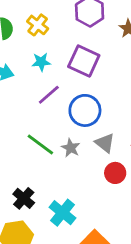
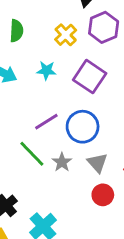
yellow cross: (38, 25) -> (66, 35), moved
purple line: (49, 95) -> (46, 122), moved

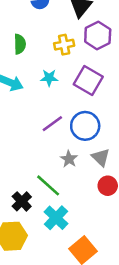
yellow cross: (66, 35) -> (64, 45), turned 36
green line: (32, 154) -> (48, 185), moved

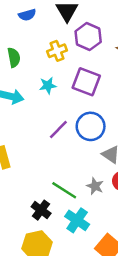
gray star: (69, 159) -> (95, 186), moved

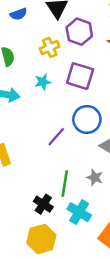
purple line: (58, 130) -> (56, 137), moved
green line: (64, 190) -> (65, 183), turned 70

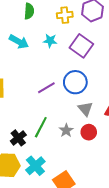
cyan cross: (79, 212) -> (35, 166), moved

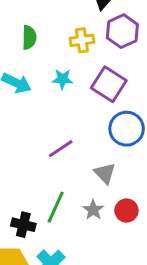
blue circle: (75, 82) -> (127, 129), moved
gray triangle: (85, 109) -> (105, 173), moved
black cross: (18, 138) -> (23, 225), turned -35

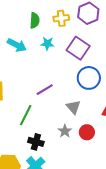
green semicircle: (29, 37) -> (35, 20), moved
green line: (56, 207) -> (26, 115), moved
black cross: (23, 225) -> (36, 142), moved

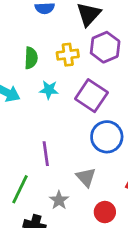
purple line: (45, 90) -> (46, 154), turned -66
gray star: (65, 131) -> (59, 200), moved

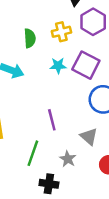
cyan star: (49, 90) -> (58, 66), moved

